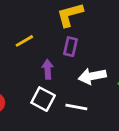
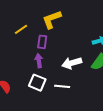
yellow line: (24, 41) -> (21, 29), moved
purple rectangle: (70, 47) -> (42, 42), moved

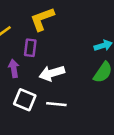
purple arrow: (39, 61) -> (14, 68), moved
white arrow: (72, 63) -> (52, 73), moved

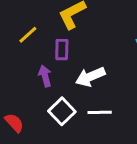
white square: (25, 100) -> (62, 111), turned 30

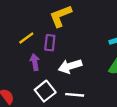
yellow line: (28, 35) -> (26, 38), moved

